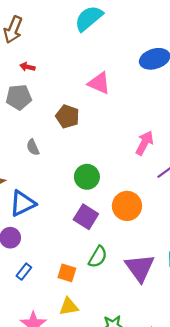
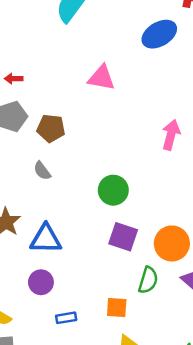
brown pentagon: (67, 116) -> (51, 128), moved
blue triangle: (23, 203) -> (46, 239), turned 40
orange circle: (127, 206) -> (172, 243), moved
blue rectangle: (24, 272) -> (66, 318), turned 56

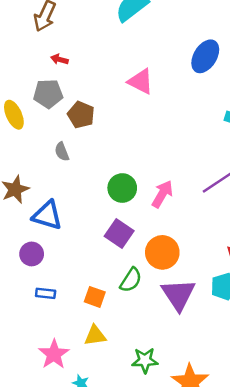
blue ellipse: (159, 34) -> (205, 56), turned -44
pink arrow: (171, 135) -> (162, 194), moved

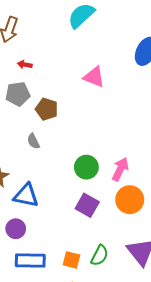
orange circle: (162, 252) -> (130, 200), moved
green semicircle: (131, 280) -> (100, 255), moved
blue rectangle: (46, 293) -> (30, 260), size x1.8

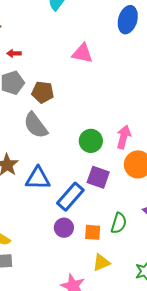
gray semicircle: (33, 141) -> (36, 125), size x1.8
purple circle: (16, 229) -> (64, 228), moved
blue rectangle: (30, 260) -> (70, 197), moved, turned -40

